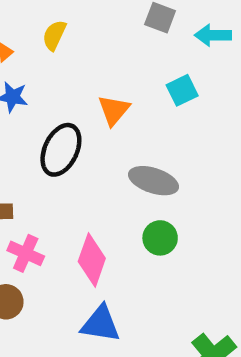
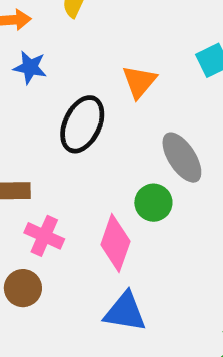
gray ellipse: (153, 181) -> (182, 158), turned 39
green circle: (160, 238) -> (153, 203), moved

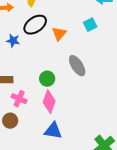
blue star: (30, 67) -> (13, 41), moved
black ellipse: (82, 124) -> (35, 25), moved, turned 30
green circle: (153, 203) -> (47, 79), moved

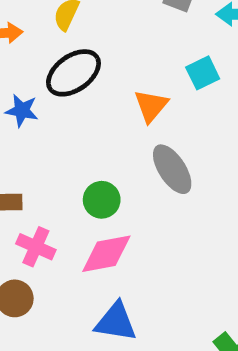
orange triangle: (59, 34) -> (151, 106), moved
pink diamond: (49, 102) -> (106, 254), turned 60

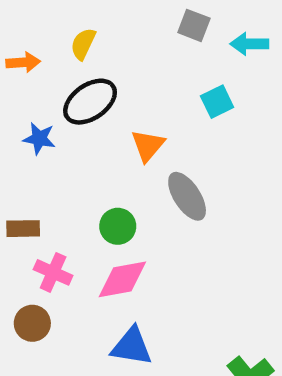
orange triangle: (151, 106) -> (148, 145), moved

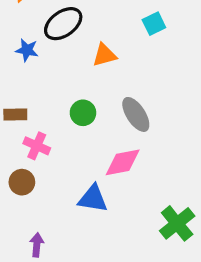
orange triangle: (148, 145) -> (104, 55), turned 35
gray ellipse: (187, 196) -> (136, 114), moved
pink diamond: (122, 279) -> (123, 162), moved

